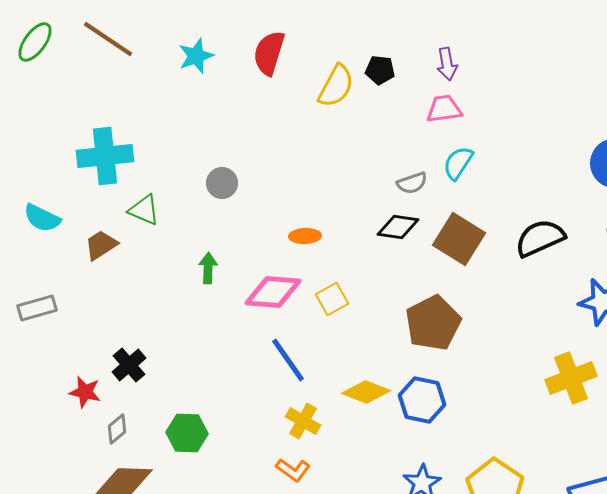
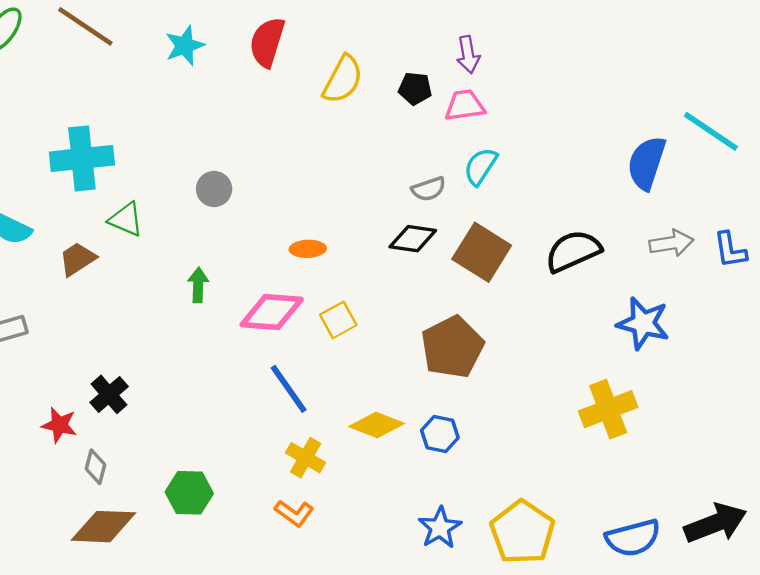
black pentagon: (380, 70) -> (415, 88), moved
blue hexagon: (422, 400) -> (440, 434), size x0.7
gray diamond: (117, 429) -> (95, 467), turned -36
green hexagon: (187, 433) -> (189, 493), moved

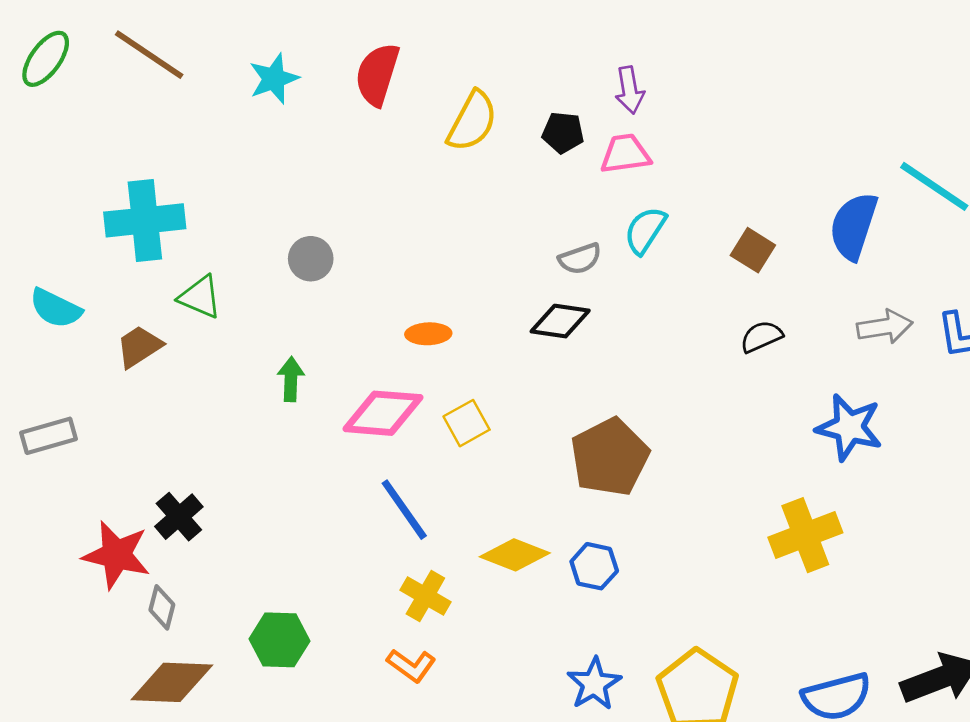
black semicircle: (573, 251) -> (761, 337), size x0.6
brown square: (482, 252) -> (753, 250), moved, size x0.6
red star: (59, 425) -> (117, 555), size x1.5

